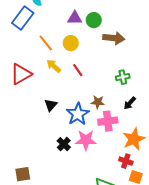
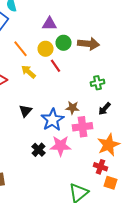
green circle: (94, 20) -> (64, 43), moved
red line: (78, 70) -> (56, 66), moved

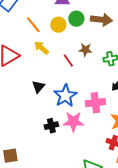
red line: (56, 66) -> (68, 61), moved
brown star: (72, 108) -> (85, 50), moved
black cross: (38, 150) -> (51, 126), turned 32

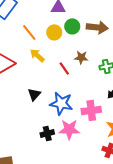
blue star: (65, 96) -> (61, 103), turned -30

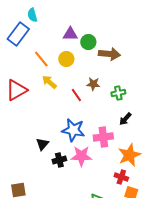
green circle: (72, 26) -> (88, 42), moved
black triangle: (34, 94) -> (42, 144), moved

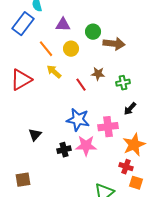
purple triangle: (70, 34) -> (63, 25), moved
black triangle: (42, 144) -> (35, 135), moved

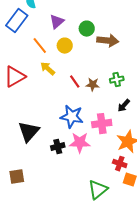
purple triangle: (63, 25) -> (57, 22), turned -42
brown star: (98, 74) -> (93, 85), moved
black triangle: (35, 135) -> (29, 132), size x1.6

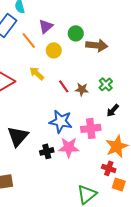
orange line: (40, 46) -> (29, 40), moved
green cross: (117, 80) -> (106, 84), turned -32

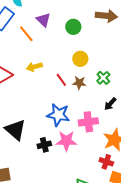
purple triangle: (46, 26) -> (43, 20), turned -35
brown arrow: (97, 45) -> (106, 16), moved
yellow circle: (54, 50) -> (80, 59), moved
yellow arrow: (37, 73) -> (34, 67), turned -56
black triangle: (18, 136) -> (15, 130), turned -30

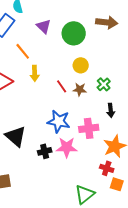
green circle: (73, 27) -> (74, 33), size x1.5
orange line: (26, 34) -> (23, 51), moved
yellow arrow: (34, 67) -> (35, 73), turned -77
black arrow: (110, 104) -> (111, 110), turned -48

